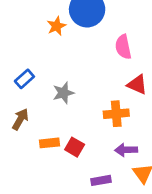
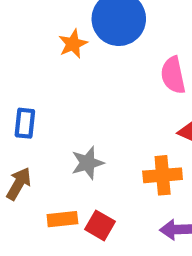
blue rectangle: (24, 79) -> (25, 123), turned -42
gray star: (63, 93) -> (87, 163), moved

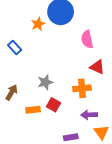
blue rectangle: (25, 123) -> (15, 48), moved, turned -48
red square: (100, 225) -> (53, 105), moved

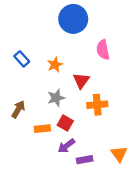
orange star: (38, 24) -> (55, 65), moved
red triangle: (97, 67) -> (81, 81), moved, turned 42
purple arrow: (89, 115) -> (66, 146), moved, turned -35

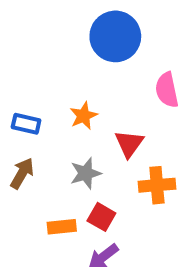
blue rectangle: (22, 59) -> (26, 124), moved, turned -35
brown arrow: (18, 109) -> (22, 173), moved

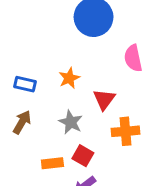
gray star: (86, 173) -> (71, 122), turned -30

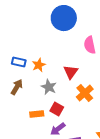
orange star: (69, 78) -> (39, 65), moved
orange cross: (125, 131) -> (85, 93), turned -36

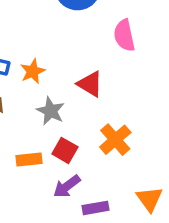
red triangle: (71, 72) -> (90, 84), turned -35
orange cross: (85, 93) -> (115, 140), moved

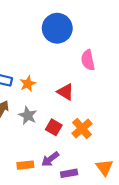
gray star: (51, 111) -> (28, 116), moved
red square: (65, 150) -> (54, 127), moved
orange rectangle: (29, 159) -> (25, 165), moved

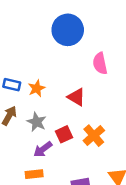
red square: (54, 127) -> (64, 134), turned 35
purple arrow: (50, 159) -> (43, 149), moved

